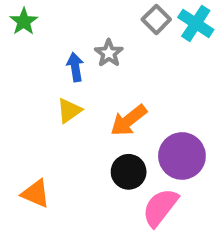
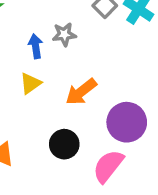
gray star: (109, 53) -> (64, 34), turned 30
black circle: (129, 172) -> (64, 144), moved

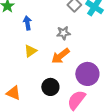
gray star: (64, 34) -> (63, 33), moved
blue arrow: (36, 46) -> (27, 23), moved

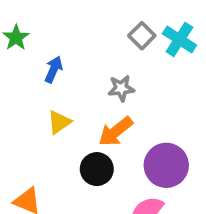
blue arrow: (27, 23) -> (54, 70), turned 32
black circle: (50, 87) -> (97, 169), moved

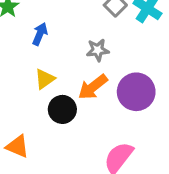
purple circle: (166, 165) -> (136, 92), moved
black circle: (97, 169) -> (62, 109), moved

